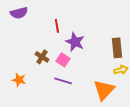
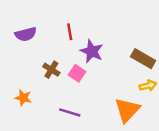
purple semicircle: (19, 13) -> (26, 34), moved
brown rectangle: (117, 48) -> (143, 59), turned -54
purple line: (63, 81) -> (70, 112), moved

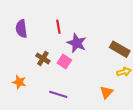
purple semicircle: (26, 34) -> (21, 29), turned 96
orange triangle: (127, 110) -> (106, 92), size x0.6

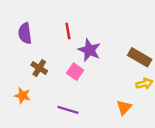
brown cross: (43, 58) -> (39, 68), moved

